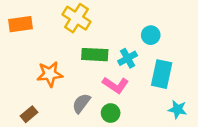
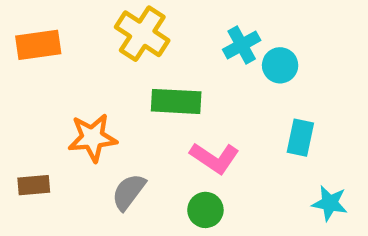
cyan cross: (128, 58) -> (242, 45), moved
cyan rectangle: (162, 74) -> (300, 138), size x0.7
gray semicircle: (81, 103) -> (129, 192), moved
brown rectangle: (29, 114) -> (34, 185), moved, turned 35

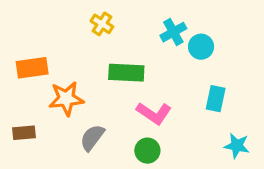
yellow cross: (142, 34) -> (102, 24), size x0.6
orange rectangle: (38, 45) -> (32, 68), moved

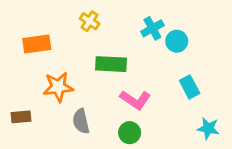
orange rectangle: (32, 68) -> (37, 44), moved
cyan rectangle: (216, 99) -> (190, 87), turned -40
gray semicircle: (92, 138) -> (81, 121), turned -50

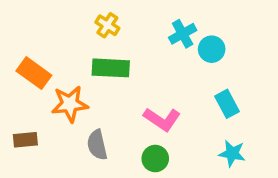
orange rectangle: (37, 44) -> (34, 73), moved, turned 44
green rectangle: (111, 64) -> (111, 68), moved
cyan star: (208, 128) -> (232, 153), moved

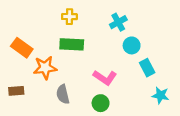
yellow cross: (107, 25) -> (69, 17), turned -32
cyan circle: (212, 49) -> (132, 45), moved
cyan star: (232, 153) -> (160, 95), moved

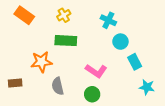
yellow cross: (69, 17) -> (64, 15), turned -32
cyan cross: (118, 22) -> (108, 20), turned -35
orange rectangle: (22, 48) -> (24, 15), moved

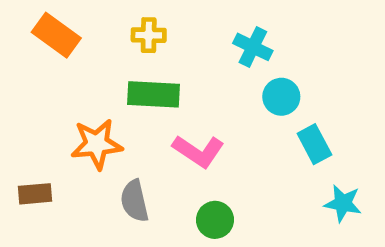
yellow cross: (64, 15) -> (149, 35), turned 32
pink L-shape: (96, 71) -> (198, 151), moved

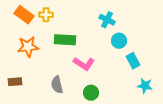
yellow cross: (149, 35) -> (46, 15), moved
orange star: (97, 144) -> (28, 47), moved

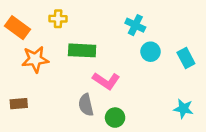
orange rectangle: (24, 15) -> (17, 28), moved
cyan rectangle: (133, 61) -> (186, 58), moved
gray semicircle: (57, 85) -> (86, 105), moved

